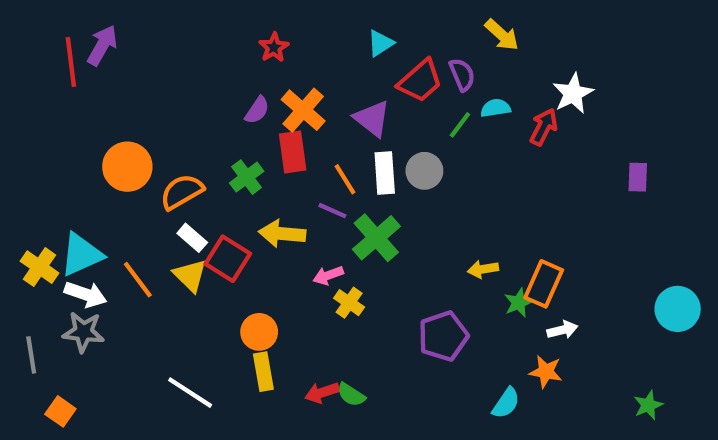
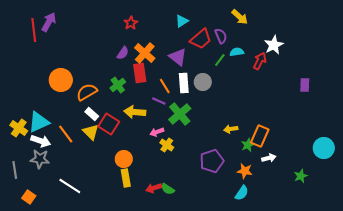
orange star: (546, 372) -> (245, 171), moved
white line: (190, 393) -> (70, 186), moved
green star: (648, 405) -> (301, 176), moved

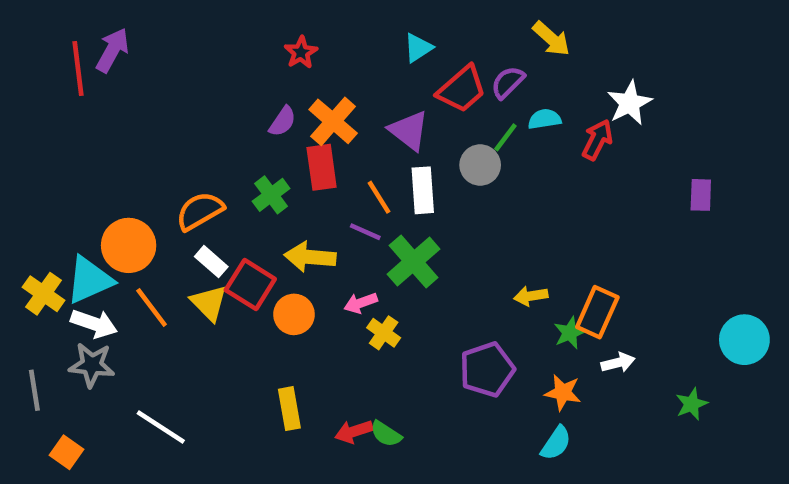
purple semicircle: (221, 36) -> (508, 82), turned -112
orange circle: (61, 80) -> (129, 245), moved
gray circle: (203, 82) -> (480, 165), moved
orange circle: (124, 159) -> (294, 314), moved

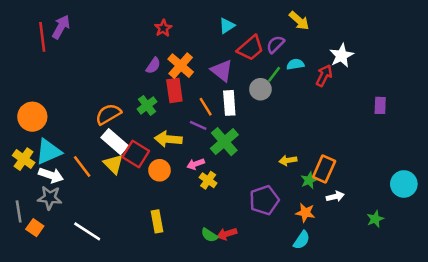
orange circle: (129, 245) -> (32, 117), moved
white rectangle: (211, 262) -> (115, 142), size x1.5
red arrow: (354, 432) -> (227, 234), moved
orange square: (67, 452) -> (35, 228), moved

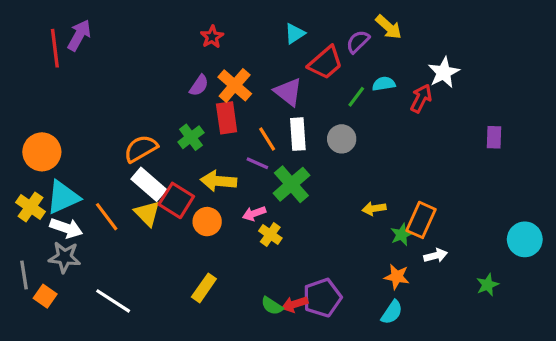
purple semicircle: (275, 44) -> (358, 42), moved
gray circle: (260, 89) -> (342, 139), moved
purple pentagon: (264, 200) -> (322, 298), moved
yellow rectangle: (157, 221) -> (204, 288), turned 45

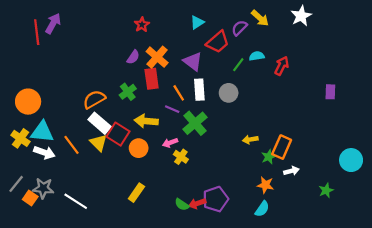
white star: (444, 72) -> (301, 16), moved
cyan triangle: (63, 197) -> (42, 132), turned 30
gray star: (65, 257) -> (43, 188), moved
gray line: (24, 275) -> (16, 184), turned 48

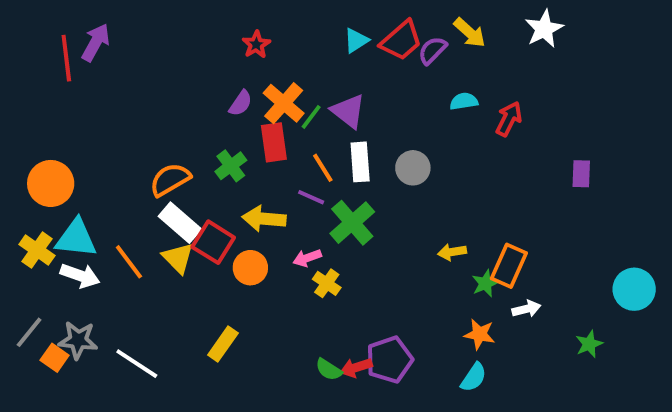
red trapezoid: (218, 42) -> (401, 41), moved
green line: (238, 65) -> (311, 117), moved
purple rectangle: (330, 92) -> (581, 174), moved
yellow rectangle: (136, 193) -> (223, 344), moved

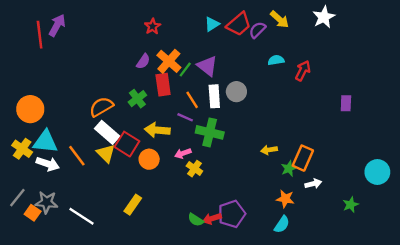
gray circle: (413, 168) -> (236, 92), moved
green cross: (352, 223) -> (210, 132), turned -36

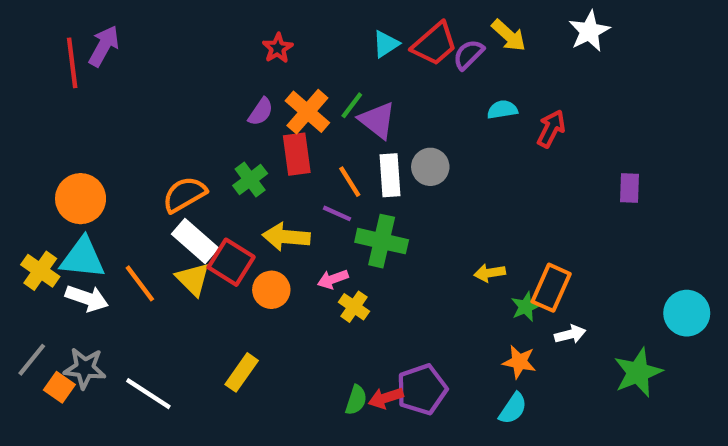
green line: (185, 70) -> (352, 105), moved
orange circle: (30, 109) -> (81, 199), moved
green star: (351, 205) -> (638, 372), size x1.6
green semicircle: (196, 220) -> (356, 400), turned -105

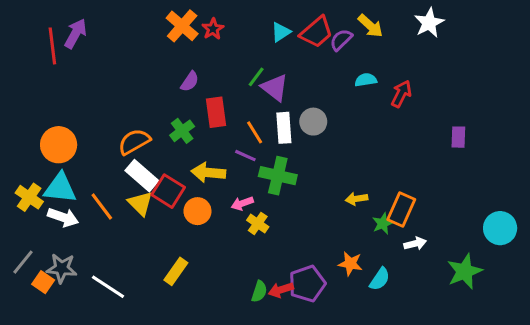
red star: (278, 48) -> (213, 29), moved
orange cross: (307, 112) -> (182, 26), moved
orange star: (519, 362) -> (350, 264), moved
cyan semicircle: (513, 408) -> (380, 279), moved

